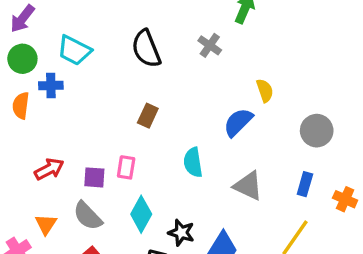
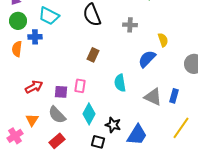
gray cross: (210, 45) -> (130, 25), moved, turned -32
blue rectangle: (305, 184) -> (174, 96), moved

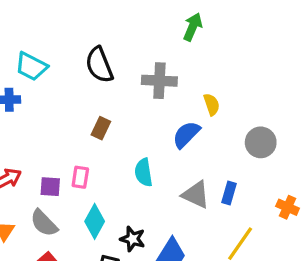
gray cross: (130, 25) -> (159, 81), size x1.5

